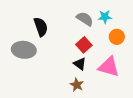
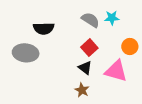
black semicircle: (41, 27) -> (44, 28), turned 108
orange circle: (117, 37) -> (130, 46), moved

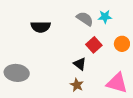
red square: (89, 48) -> (94, 45), moved
gray ellipse: (26, 53) -> (17, 73), moved
pink triangle: (116, 71) -> (117, 83), moved

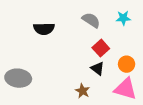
cyan star: (105, 17) -> (123, 18), moved
orange circle: (122, 44) -> (127, 64), moved
black triangle: (80, 64) -> (98, 68), moved

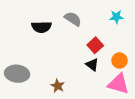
gray semicircle: (91, 20) -> (73, 19), moved
brown star: (83, 91) -> (58, 86), moved

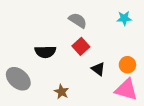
black semicircle: (41, 27) -> (45, 52), moved
red square: (95, 45) -> (81, 46), moved
gray ellipse: (17, 74) -> (18, 79), turned 35

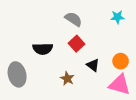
gray ellipse: (18, 79) -> (17, 74), turned 35
brown star: (62, 92) -> (67, 79), moved

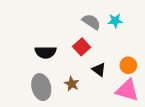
cyan star: (117, 17) -> (115, 21), moved
gray semicircle: (73, 19) -> (91, 22), moved
gray ellipse: (17, 74) -> (41, 87), moved

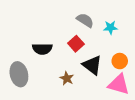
cyan star: (115, 21) -> (111, 27), moved
black triangle: (99, 70) -> (92, 65), size x1.5
gray ellipse: (41, 87) -> (19, 74), moved

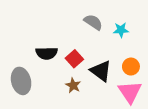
red square: (76, 44) -> (74, 59), moved
pink triangle: (119, 84) -> (130, 92), turned 40

